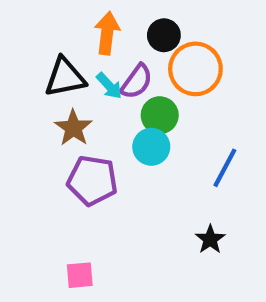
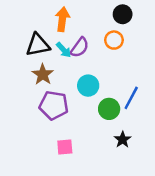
black circle: (164, 35) -> (123, 14), moved
orange circle: (195, 69) -> (114, 40), size x0.6
green circle: (160, 115) -> (109, 109), moved
pink square: (80, 275) -> (65, 147), moved

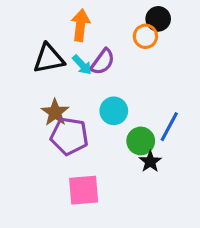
orange circle: (114, 40) -> (145, 36), moved
brown star: (43, 74) -> (55, 112), moved
black star: (123, 140) -> (150, 162), moved
pink square: (65, 147) -> (84, 190), size x1.5

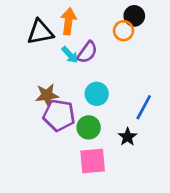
black triangle: (49, 59) -> (40, 32), moved
brown star: (55, 112) -> (47, 95), turned 30
green circle: (141, 141) -> (89, 127), moved
pink square: (84, 190) -> (93, 161), moved

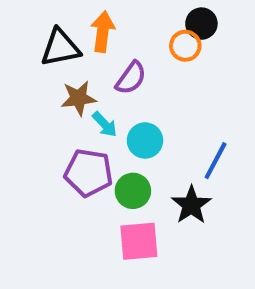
cyan arrow: (70, 55) -> (105, 124), moved
brown star: (47, 95) -> (78, 98), moved
black star: (128, 137) -> (191, 205), size x1.4

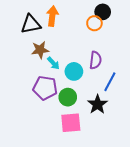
purple semicircle: (131, 78) -> (95, 60), moved, turned -30

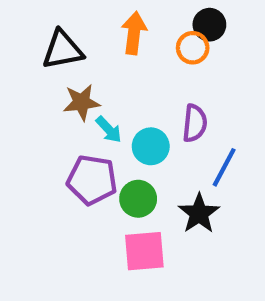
orange arrow: (52, 16) -> (134, 33), moved

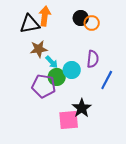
black circle: (209, 25) -> (81, 18), moved
orange arrow: (134, 33) -> (45, 16), moved
green circle: (138, 199) -> (57, 77), moved
black star: (199, 213) -> (82, 108), moved

